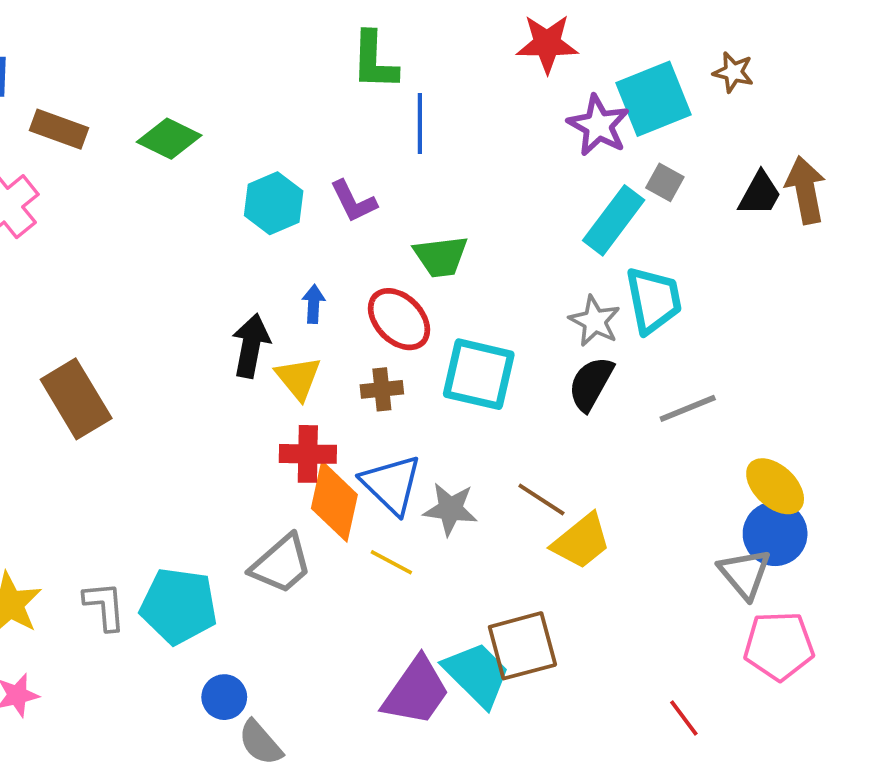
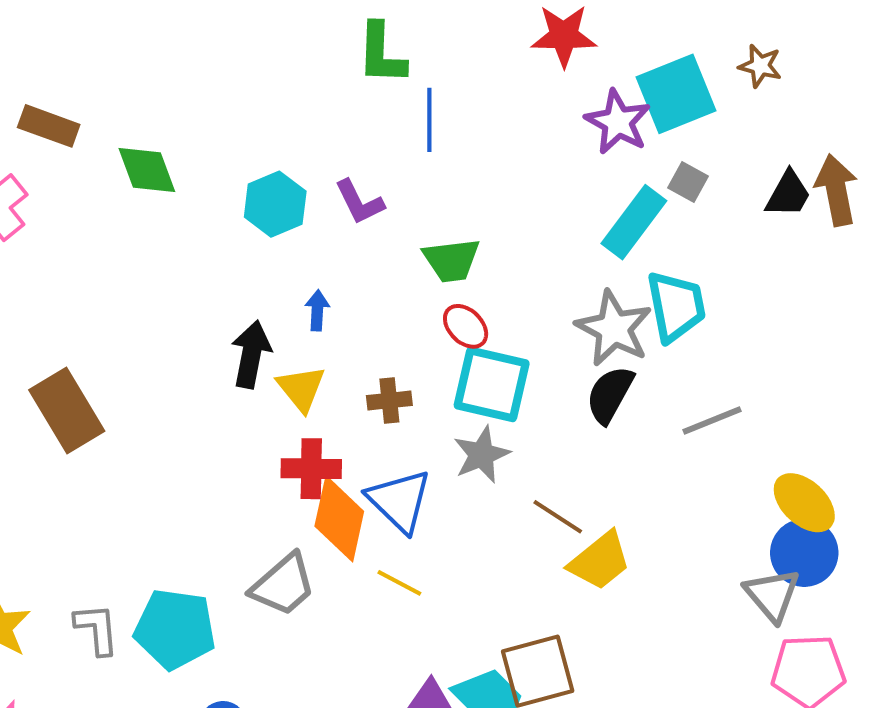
green diamond: (169, 139) -> (147, 170), moved, turned 44
red ellipse: (399, 319) -> (466, 326), moved, size x0.7
gray star: (595, 321) -> (614, 328), size x1.4
gray star: (450, 509) -> (482, 455), moved, turned -30

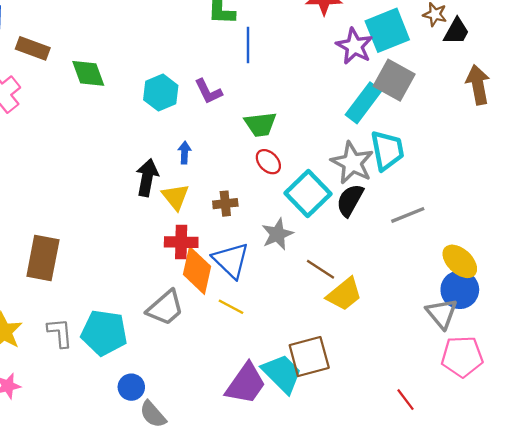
gray square: (688, 182) -> (394, 80), size x1.8
black trapezoid: (788, 194) -> (456, 31), moved
cyan square: (492, 384) -> (308, 193), moved, turned 33
brown rectangle: (67, 411) -> (43, 258), moved, turned 42

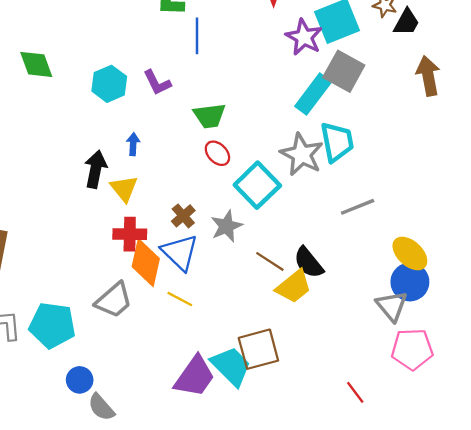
black semicircle: (350, 200) -> (309, 263), moved, turned -68
brown cross: (225, 204) -> (183, 216), moved, turned -35

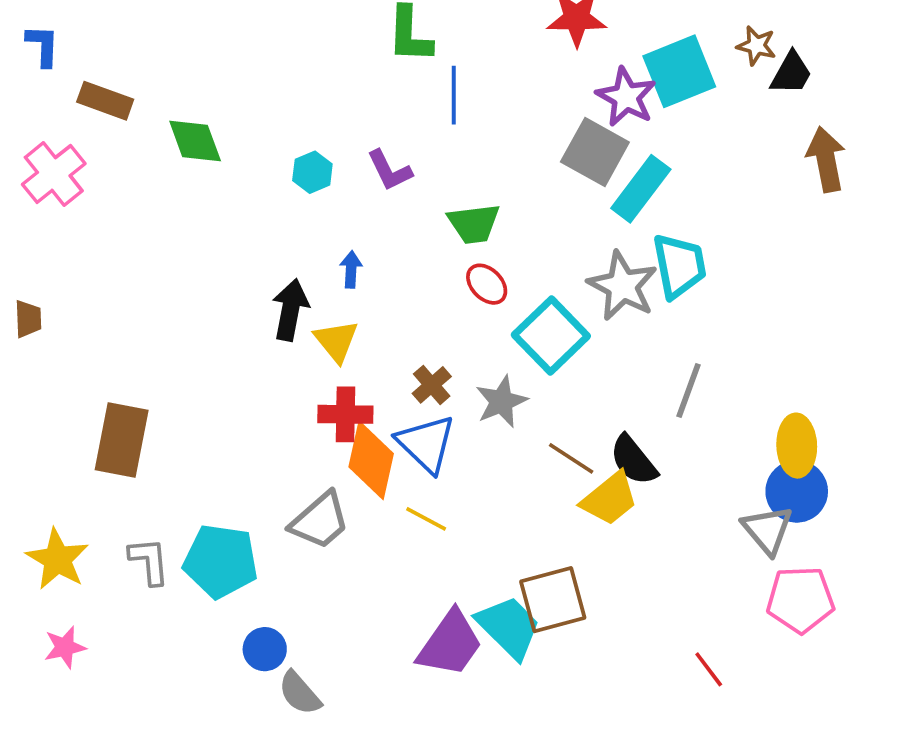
gray square: (344, 71) -> (595, 152), moved
cyan hexagon: (109, 84) -> (312, 172), size x0.7
gray line: (358, 207) -> (688, 390), moved, turned -48
yellow ellipse: (410, 253) -> (797, 446), turned 45

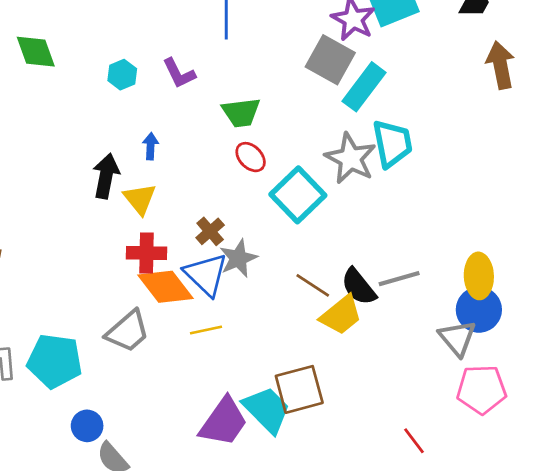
gray line: (688, 390) -> (399, 279), moved, turned 54
gray star: (501, 401) -> (238, 258), moved
orange diamond: (371, 460) -> (165, 287), turned -50
yellow line: (426, 519) -> (206, 330), turned -40

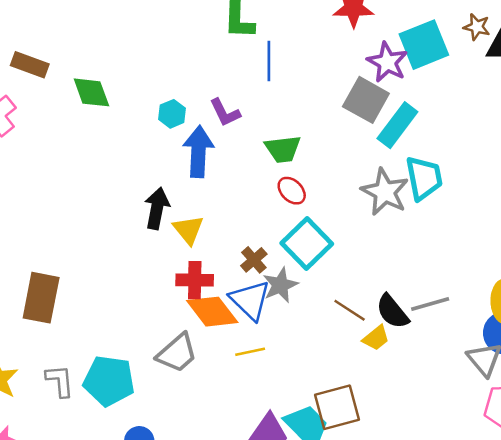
blue arrow: (151, 146) -> (198, 152), moved, size x2.0
cyan square: (298, 195) -> (307, 244), moved
yellow trapezoid: (341, 315) -> (376, 338), size x0.7

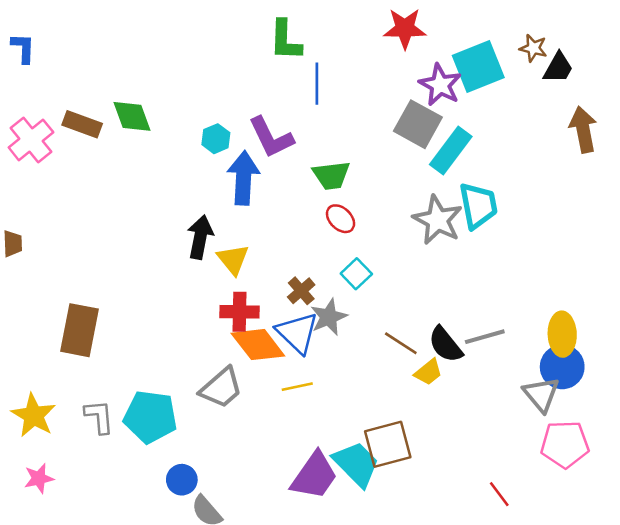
brown rectangle: (30, 65) -> (82, 124), moved
purple L-shape: (225, 113) -> (271, 137), size x1.4
cyan square: (307, 244) -> (356, 274), size x0.6

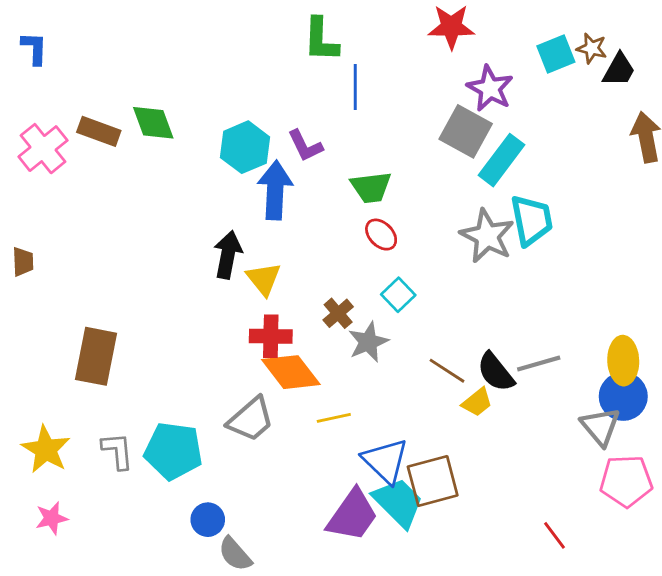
cyan square: (478, 67) -> (556, 54), moved, size x0.7
purple L-shape: (271, 137) -> (305, 146), size x0.7
cyan hexagon: (216, 139) -> (245, 147), size x1.6
blue triangle: (297, 333) -> (385, 461), moved

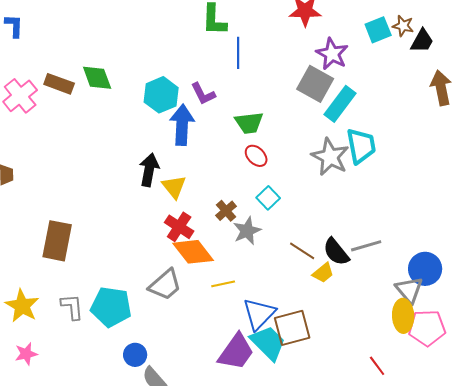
red cross: (271, 336) -> (179, 227), turned 32
yellow ellipse: (623, 361) -> (403, 316), moved
blue triangle: (385, 461) -> (259, 314), turned 30

